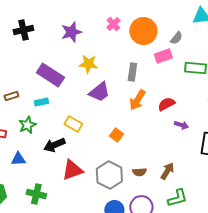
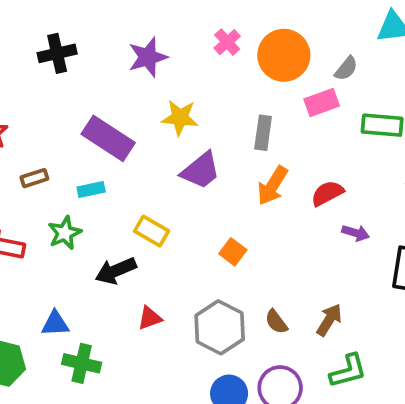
blue triangle: (18, 159) -> (55, 324), moved
red triangle: (72, 170) -> (150, 318), size x0.6
brown semicircle: (139, 172) -> (276, 322), turned 56

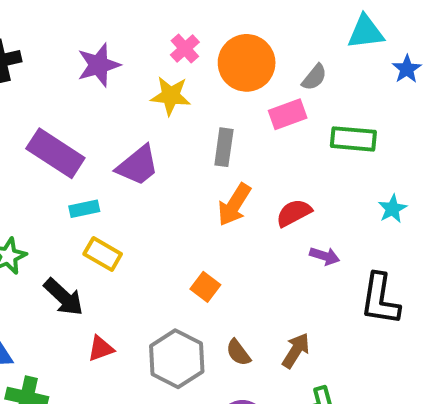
yellow star: (180, 118) -> (171, 96), moved
purple trapezoid: (201, 171) -> (138, 166), moved
cyan rectangle: (91, 189) -> (84, 209), moved
orange square: (233, 252) -> (205, 287), moved
black arrow: (116, 271) -> (64, 297), turned -114

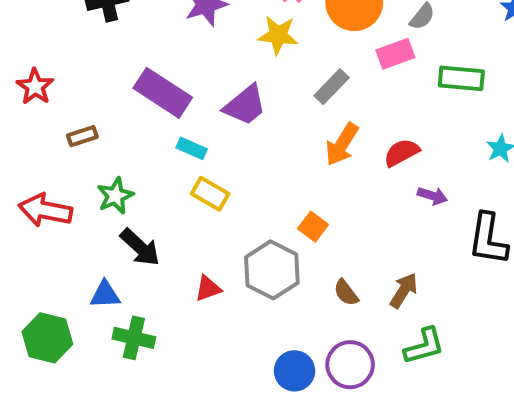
gray rectangle: (224, 147) -> (332, 87), turned 36
cyan rectangle: (84, 209) -> (192, 148), turned 36
black arrow: (64, 297) -> (140, 247), moved
gray hexagon: (177, 359) -> (272, 270), moved

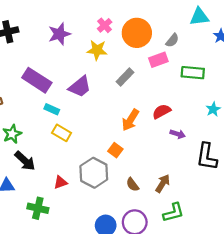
orange arrow: (342, 144) -> (130, 120), moved
green cross: (134, 338) -> (38, 208), moved

